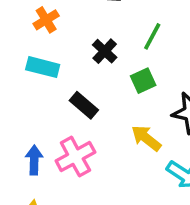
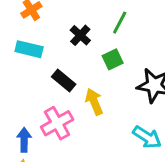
yellow arrow: (146, 138) -> (94, 102), moved, turned 30
blue arrow: (34, 160) -> (24, 140), moved

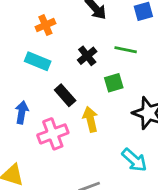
green line: (120, 23) -> (126, 50), turned 65
blue arrow: (24, 140) -> (22, 112), moved

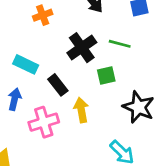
black cross: (87, 56) -> (82, 48), size x1.5
cyan rectangle: (38, 61) -> (26, 64), moved

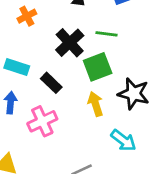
green square: (106, 75) -> (98, 67), size x1.5
yellow arrow: (81, 110) -> (95, 104), moved

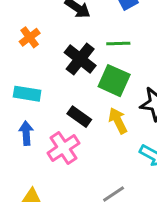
green square: (98, 67) -> (114, 81), turned -36
black rectangle: (51, 83) -> (79, 117), moved

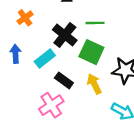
cyan rectangle: (27, 94) -> (45, 59), moved, turned -48
blue arrow: (26, 133) -> (15, 54), moved

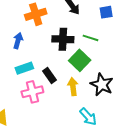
orange cross: (25, 18) -> (36, 14), size x1.5
black cross: (65, 35) -> (63, 39), turned 35
cyan rectangle: (45, 59) -> (24, 68), moved

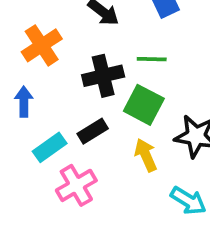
black rectangle: (50, 76) -> (93, 131), moved, turned -70

